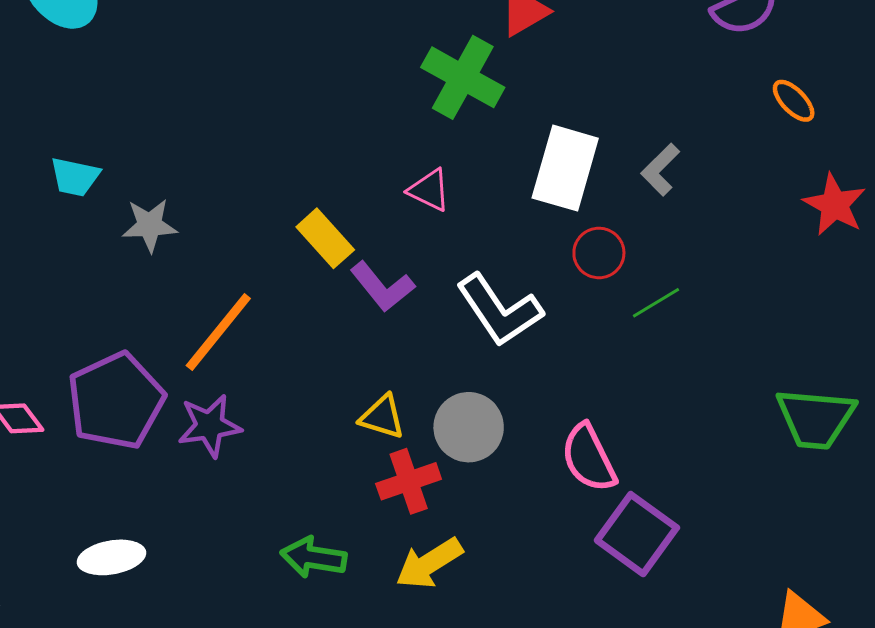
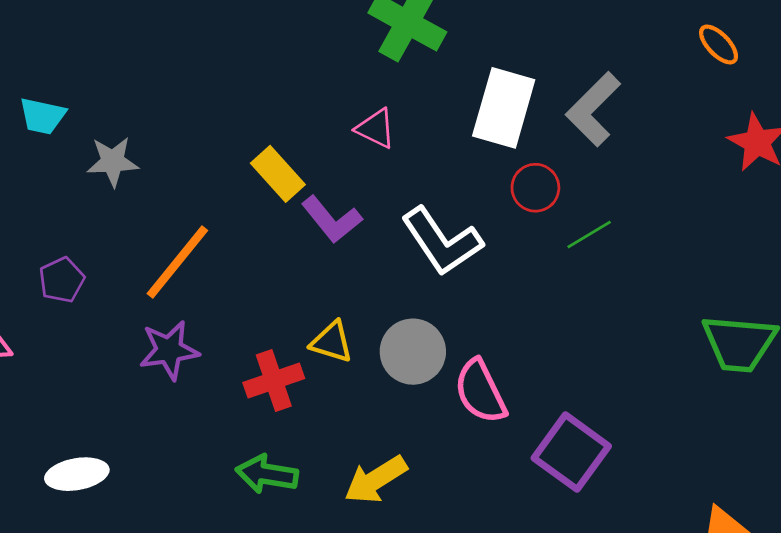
gray L-shape: (660, 170) -> (593, 109), size x1.5
purple pentagon: (116, 401) -> (62, 280), moved, size x0.5
pink semicircle: (589, 458) -> (480, 392), moved
red cross: (409, 481) -> (274, 380), moved

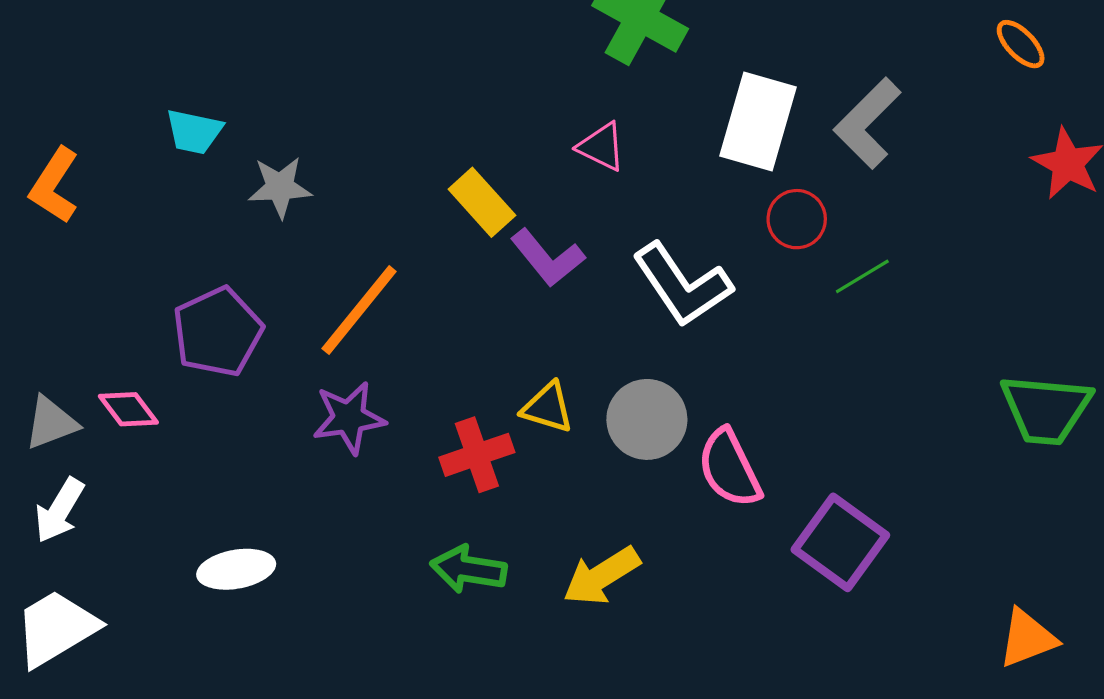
purple pentagon: (62, 280) -> (218, 332), size x1.6

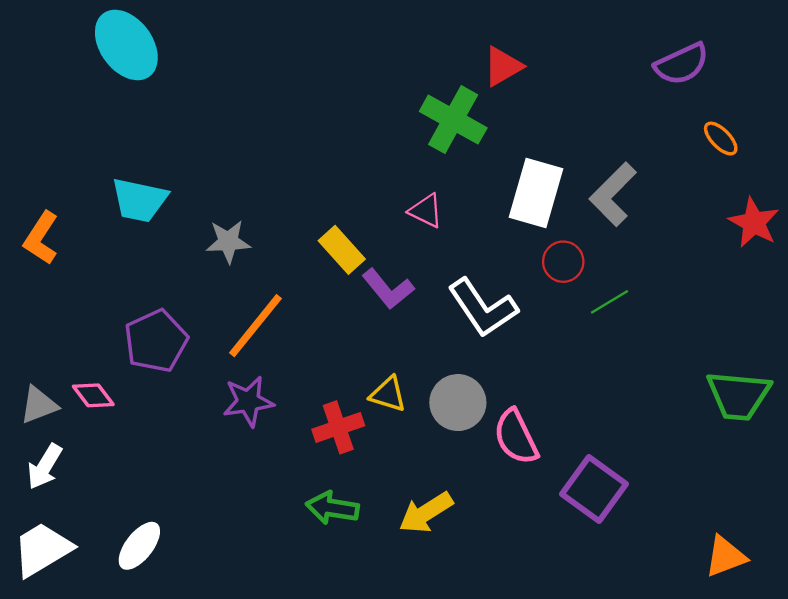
cyan trapezoid: (194, 132) -> (139, 200), size x1.4
gray star: (280, 187) -> (228, 242), moved
white ellipse: (236, 569) -> (139, 546), moved, turned -42

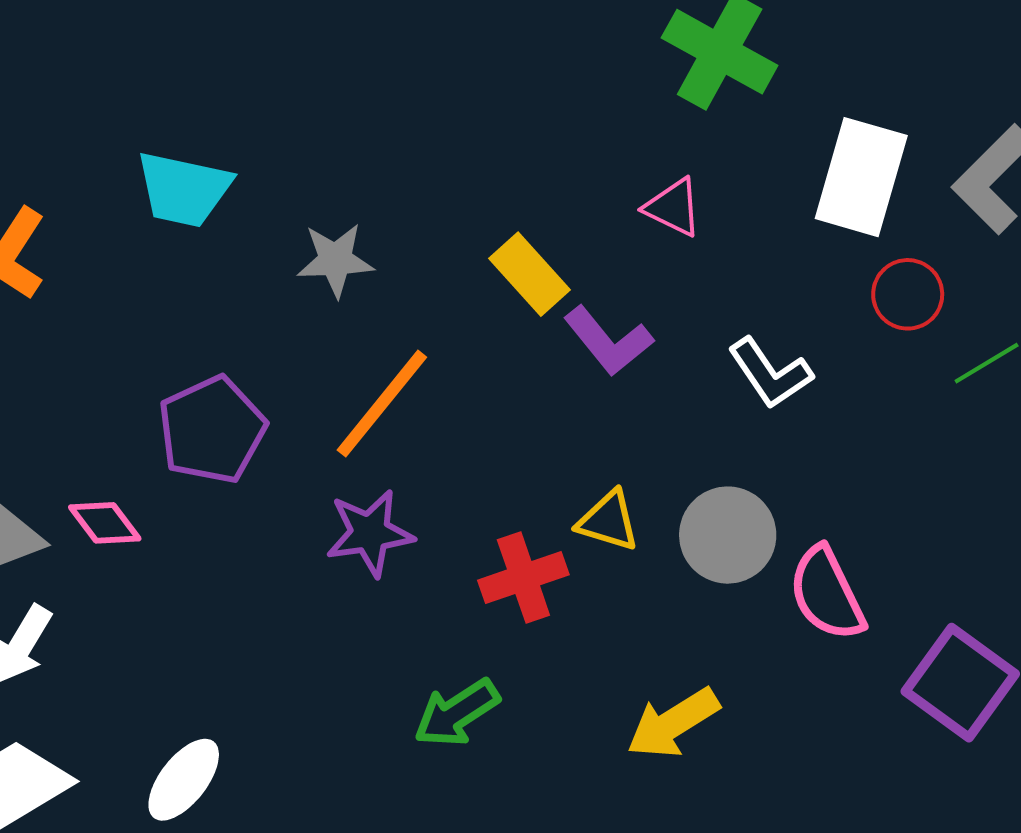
white L-shape: (483, 308) -> (770, 373), size x0.7
green arrow: (332, 508) -> (457, 713), moved, turned -42

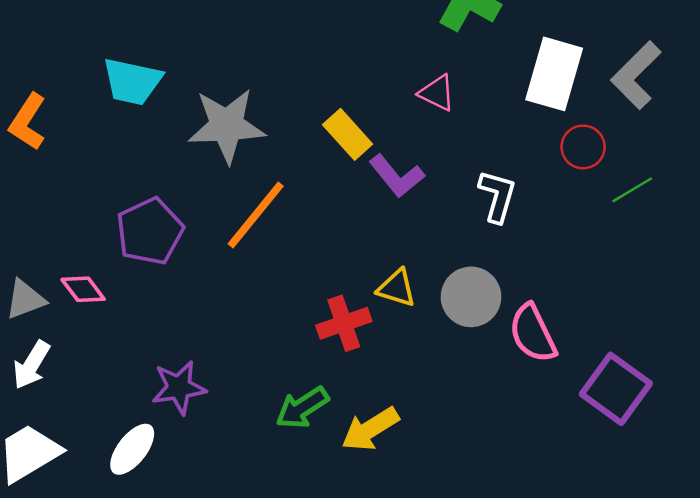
gray star: (335, 260) -> (227, 126), size x1.6
white L-shape: (770, 373) -> (497, 196), turned -130
purple star: (370, 533) -> (179, 388), moved
yellow arrow: (673, 723) -> (370, 429), moved

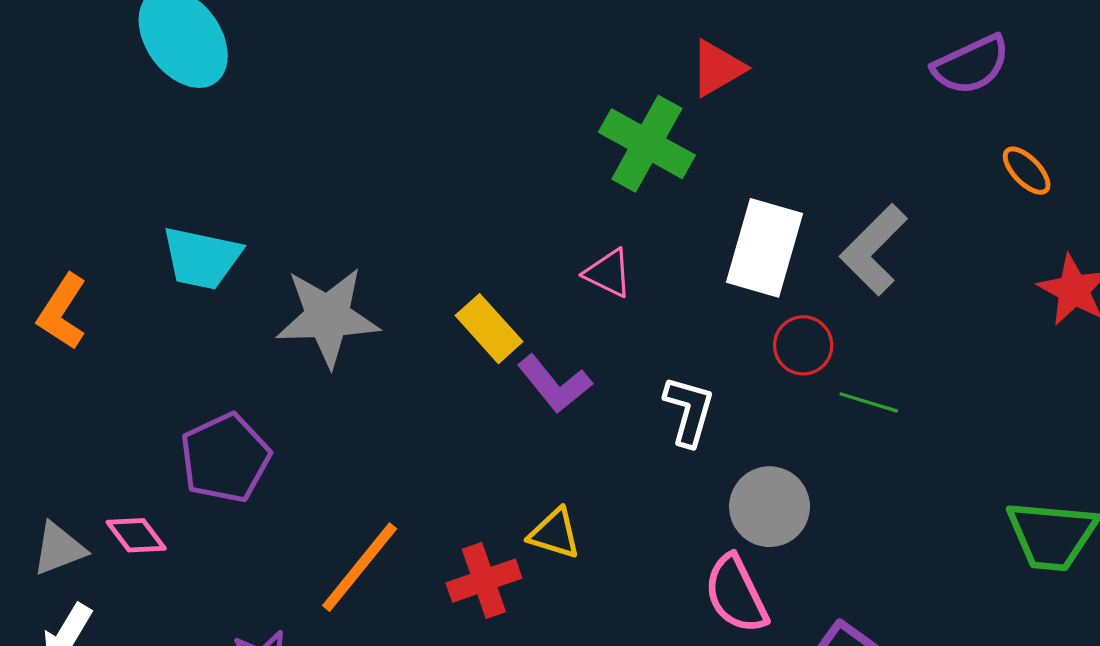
green line: (632, 190) -> (869, 402), turned 48
orange line: (256, 215) -> (360, 567), moved
gray circle: (471, 297) -> (770, 507), moved

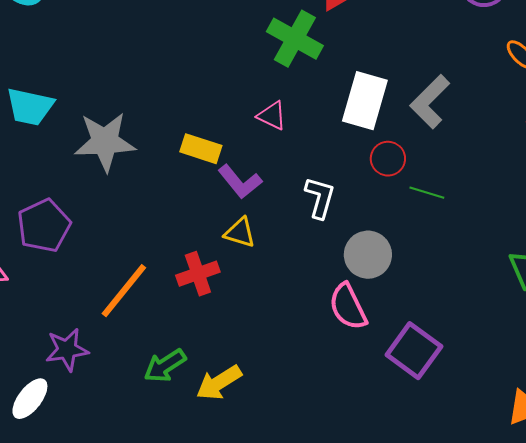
yellow rectangle: (489, 329) -> (201, 149), turned -30
yellow triangle: (554, 534) -> (240, 233), moved
red cross: (484, 581) -> (198, 274), moved

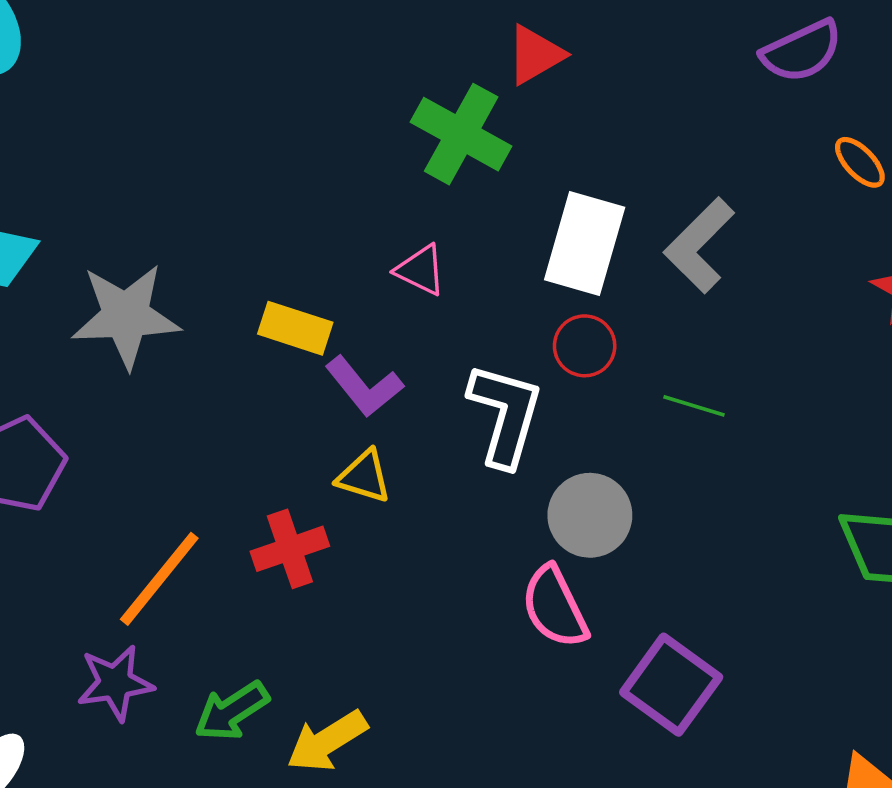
red circle: (388, 159) -> (585, 346), moved
white L-shape: (320, 198) -> (505, 415), size x1.4
purple star: (67, 350) -> (115, 683), moved

